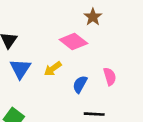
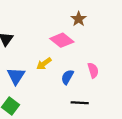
blue triangle: (20, 69) -> (16, 76), moved

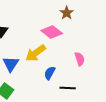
yellow arrow: (44, 64) -> (36, 53), size x1.5
blue semicircle: (67, 77) -> (50, 73), moved

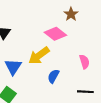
black line: (68, 88) -> (85, 92), moved

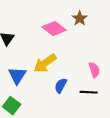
pink diamond: (55, 34) -> (54, 29), moved
black line: (85, 92) -> (89, 92), moved

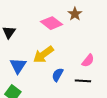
pink semicircle: (94, 70) -> (88, 61), turned 56

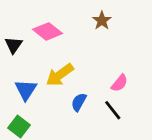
pink diamond: (51, 23) -> (48, 31), moved
black line: (83, 81) -> (113, 110), turned 49

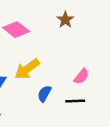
black line: (113, 110) -> (75, 101), turned -54

